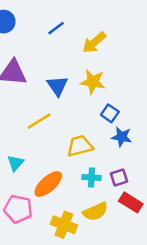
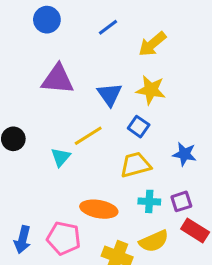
blue square: (110, 113) -> (139, 127), moved
cyan triangle: (15, 163) -> (61, 157), moved
orange ellipse: (48, 184) -> (99, 209), turned 52

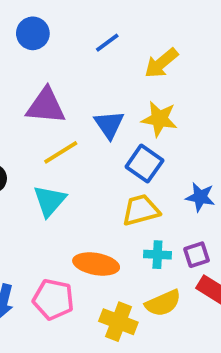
blue square: (139, 127) -> (144, 164), size x1.4
yellow line: (88, 136) -> (61, 152), moved
cyan triangle: (61, 157) -> (50, 201), size x1.4

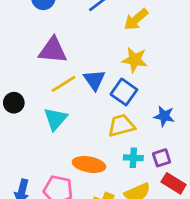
blue triangle: (109, 124) -> (94, 80), moved

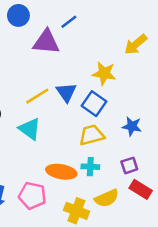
yellow arrow: (136, 19) -> (136, 44), moved
purple triangle: (53, 50) -> (46, 42), moved
cyan triangle: (55, 119) -> (30, 129), turned -35
cyan cross: (133, 158) -> (90, 167), moved

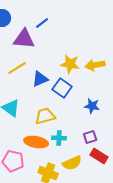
yellow arrow: (136, 44) -> (95, 65), moved, turned 30
blue triangle: (66, 92) -> (40, 79), turned 42
yellow line: (37, 96) -> (17, 68), moved
yellow trapezoid: (92, 135) -> (45, 116), moved

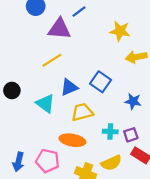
yellow star: (70, 64) -> (120, 31), moved
blue triangle: (40, 79) -> (69, 87), moved
cyan cross: (59, 138) -> (110, 132), moved

